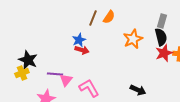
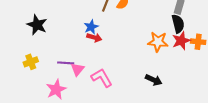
orange star: (133, 39) -> (158, 42), moved, turned 30
black star: (28, 60) -> (37, 25), moved

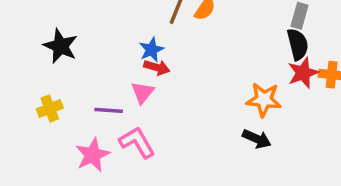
orange star: (158, 42) -> (264, 100), moved
pink triangle: (77, 69) -> (143, 92), moved
pink L-shape: (102, 78) -> (137, 142), moved

